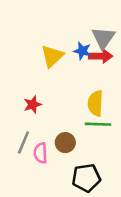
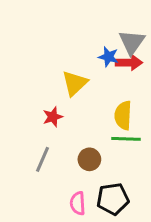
yellow triangle: (52, 56) -> (75, 83), moved
pink semicircle: (40, 153) -> (78, 203), moved

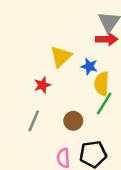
blue star: (108, 57) -> (89, 66), moved
green line: (126, 139) -> (104, 103), turned -60

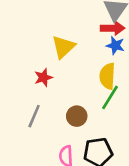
blue star: (89, 66) -> (115, 45), moved

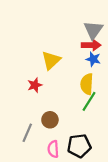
gray line: (34, 116) -> (27, 133), moved
brown circle: (77, 116) -> (50, 120), moved

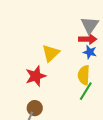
red star: (35, 85) -> (36, 76), size x1.5
brown circle: (50, 120) -> (35, 108), moved

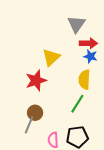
gray triangle: (90, 25) -> (76, 24), moved
green line: (86, 91) -> (77, 104), moved

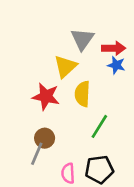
gray triangle: (76, 24) -> (82, 39), moved
yellow semicircle: (84, 80) -> (82, 94), moved
red star: (36, 81) -> (46, 96), turned 30

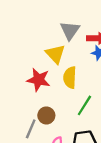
yellow triangle: (65, 66) -> (55, 54), turned -30
brown circle: (45, 138) -> (46, 115), moved

